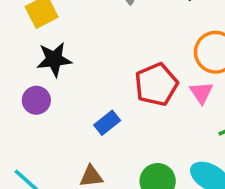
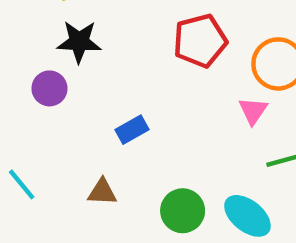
red pentagon: (156, 85) -> (200, 41), moved

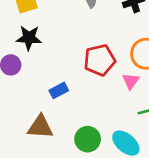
red pentagon: (200, 41) -> (100, 60), moved
brown triangle: (102, 192) -> (40, 127), size x1.5

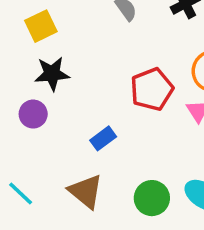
brown triangle: (40, 127) -> (86, 191), turned 44

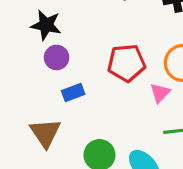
purple circle: (33, 114) -> (57, 57), moved

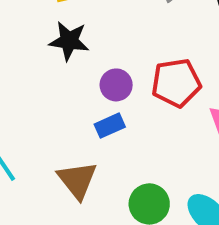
purple circle: (57, 57) -> (116, 85), moved

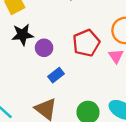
purple circle: (116, 85) -> (44, 48), moved

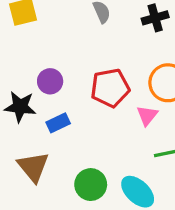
black star: (22, 35) -> (20, 107), moved

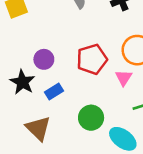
black star: (20, 107) -> (22, 82), turned 30
green circle: (91, 185) -> (91, 118), moved

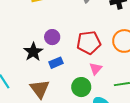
pink triangle: (124, 78) -> (96, 69), moved

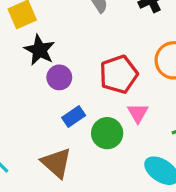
black star: (33, 52) -> (39, 50), moved
green circle: (81, 87) -> (107, 133), moved

